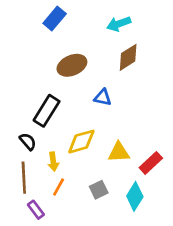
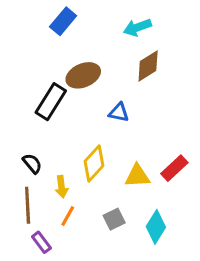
black rectangle: (47, 111) -> (51, 102), moved
yellow diamond: (81, 142) -> (94, 163), turned -32
red rectangle: (151, 163) -> (174, 168), moved

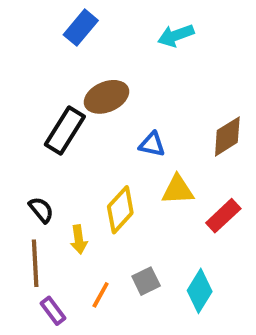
brown diamond: (148, 66) -> (227, 136), moved
yellow triangle: (137, 176) -> (178, 190), moved
orange line: (68, 216) -> (101, 295), moved

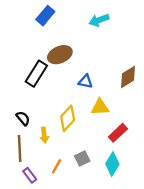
red rectangle: (223, 216) -> (118, 133), moved

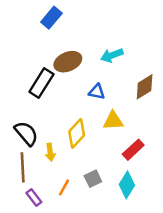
cyan arrow: (99, 20) -> (112, 55), moved
black semicircle: (23, 118) -> (26, 133), size x1.5

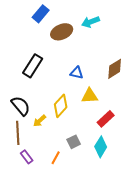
cyan arrow: (112, 55) -> (91, 22), moved
brown ellipse: (68, 62) -> (62, 32), moved
yellow arrow: (50, 152) -> (40, 121), turned 56
orange line: (64, 187) -> (56, 158), moved

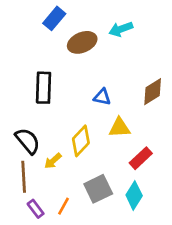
black rectangle: (33, 66) -> (44, 88), turned -30
gray square: (74, 142) -> (98, 189), size x1.5
orange line: (56, 158) -> (64, 206), moved

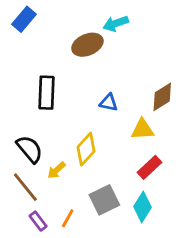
blue rectangle: (54, 18) -> (24, 19), moved
cyan arrow: (121, 29) -> (116, 24), moved
yellow triangle: (119, 128) -> (142, 129), moved
brown line: (24, 177) -> (25, 187), turned -36

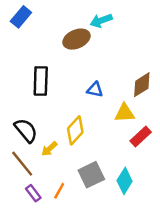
red rectangle: (150, 167) -> (141, 136), moved

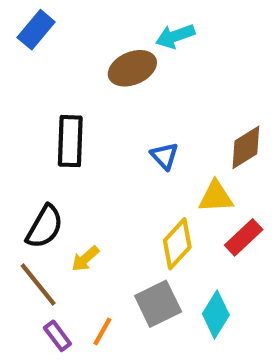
blue triangle: (95, 90) -> (164, 156), turned 35
black semicircle: (26, 130) -> (45, 227), turned 70
yellow diamond: (75, 130) -> (177, 244), moved

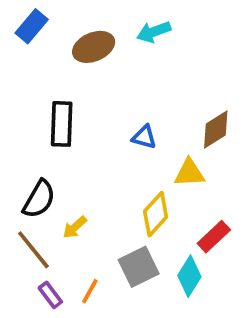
brown ellipse: (132, 68) -> (94, 47), moved
blue triangle: (164, 156) -> (144, 137), turned -32
red rectangle: (244, 237) -> (214, 237), moved

